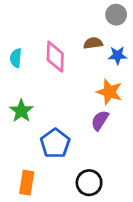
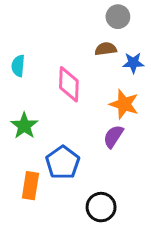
gray circle: (116, 15) -> (118, 17), moved
pink diamond: (55, 57) -> (69, 84), moved
orange rectangle: (27, 183) -> (30, 186), moved

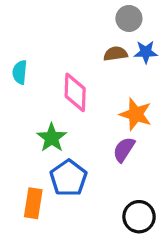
blue star: (133, 63) -> (146, 52), moved
green star: (24, 126) -> (52, 138), moved
black circle: (101, 207) -> (139, 217), moved

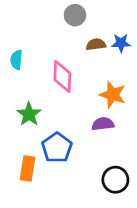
gray circle: (129, 18) -> (75, 15), moved
green star: (52, 138) -> (29, 114), moved
purple semicircle: (124, 149) -> (103, 124), turned 50

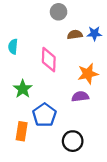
orange star: (113, 95) -> (88, 74), turned -30
black circle: (115, 180) -> (73, 141), moved

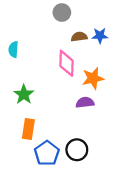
pink diamond: (49, 60) -> (66, 63), moved
blue pentagon: (44, 115) -> (47, 153), moved
orange rectangle: (22, 131) -> (28, 129), moved

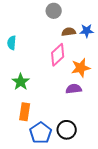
pink diamond: (66, 63) -> (58, 55), turned 45

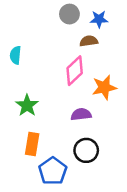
blue star: (87, 31) -> (99, 19), moved
purple semicircle: (74, 89) -> (81, 114), moved
black circle: (67, 130) -> (86, 150), moved

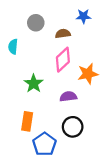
gray circle: (69, 14) -> (36, 23), moved
brown semicircle: (89, 41) -> (63, 34), moved
green star: (27, 105) -> (34, 83), moved

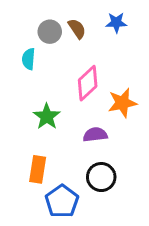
brown semicircle: (63, 34) -> (77, 29), moved, turned 64
cyan semicircle: (13, 47) -> (29, 59), moved

